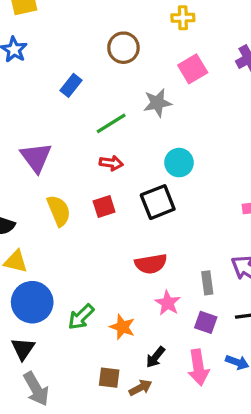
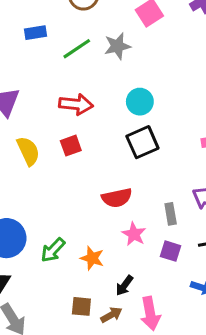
blue rectangle: (71, 85) -> (35, 33), turned 45
green line: (111, 123) -> (77, 49), moved
red arrow: (111, 163) -> (76, 104), size x1.5
black square: (158, 202) -> (142, 142), moved
pink arrow: (198, 367) -> (150, 314), moved

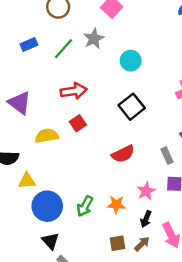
cyan circle: (140, 102) -> (131, 61), moved
yellow semicircle: (28, 151) -> (47, 136), turned -60
pink star: (134, 234) -> (146, 191), moved, turned 30

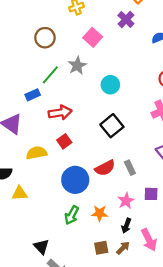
blue rectangle: (29, 45) -> (33, 95), moved
gray rectangle: (167, 156) -> (130, 168), moved
blue circle: (47, 206) -> (75, 180), moved

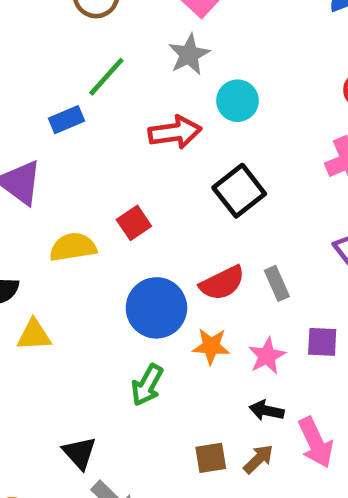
gray star: (77, 66) -> (189, 54), moved
red arrow: (60, 113) -> (175, 132), moved
orange star: (100, 213) -> (211, 346), moved
black arrow: (126, 226) -> (267, 411), turned 80

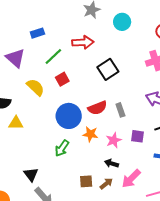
green line: (106, 77) -> (53, 57), moved
cyan circle: (238, 101) -> (122, 22), moved
yellow semicircle: (73, 247) -> (36, 87), turned 48
pink arrow: (316, 442) -> (131, 179), turned 65

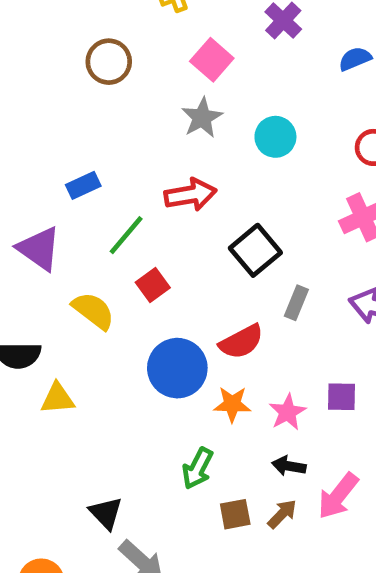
gray rectangle: (120, 110) -> (296, 303), moved, turned 48
green arrow: (62, 148) -> (198, 468), moved

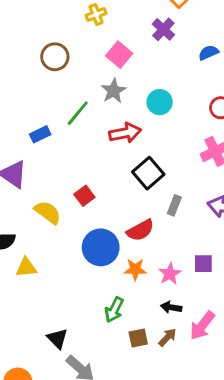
red arrow: (190, 195) -> (125, 133), moved
green line: (126, 235) -> (78, 113), moved

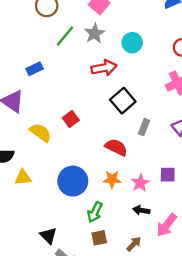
green line: (78, 113) -> (65, 36), moved
red semicircle: (140, 230) -> (116, 147), turned -125
blue circle: (101, 247) -> (73, 181), moved
brown arrow: (167, 337) -> (134, 244), moved
brown square: (138, 338) -> (99, 238), moved

